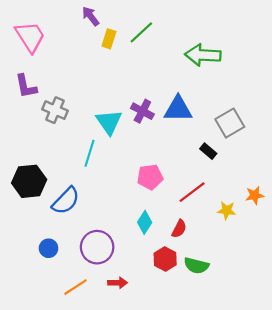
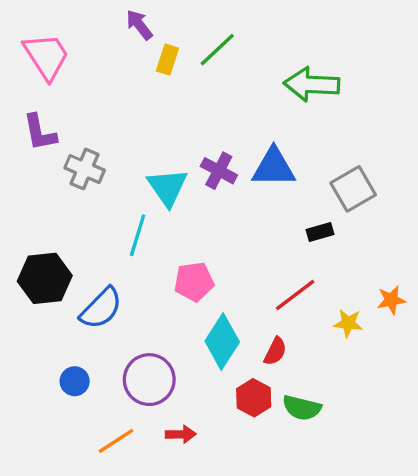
black rectangle: (208, 151) -> (320, 232), turned -56
pink pentagon: (150, 177) -> (194, 282), moved
cyan diamond: (145, 222) -> (222, 341), size x1.5

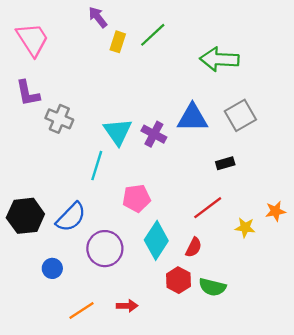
purple cross: (219, 171) -> (154, 134), moved
gray square: (353, 189) -> (240, 115), moved
black hexagon: (45, 278) -> (25, 216), moved
purple circle: (149, 380) -> (105, 249), moved

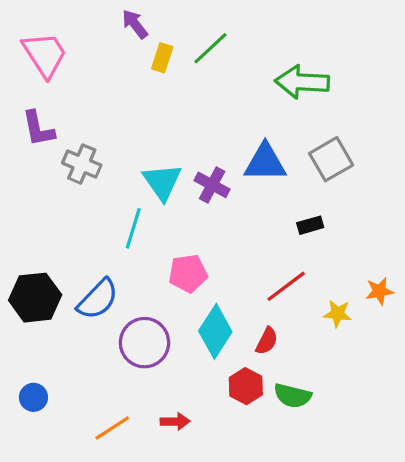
blue circle: (52, 268) -> (33, 397), moved

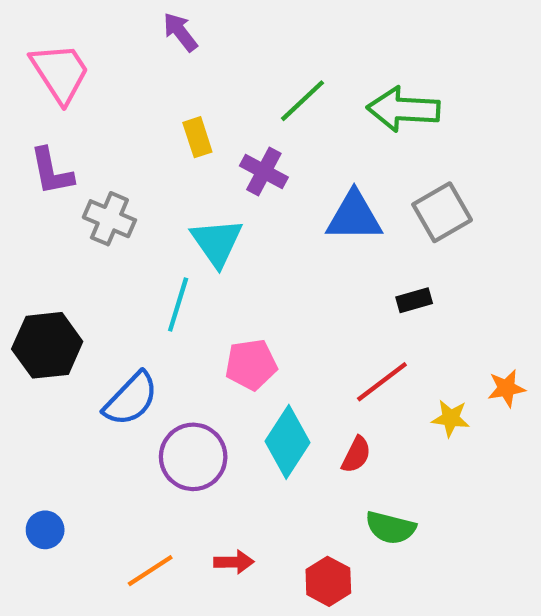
green line: (210, 48) -> (303, 101), moved
yellow rectangle: (162, 58) -> (197, 137), moved, turned -36
purple cross: (212, 185) -> (264, 171), moved
black hexagon: (35, 298) -> (47, 345), moved
red hexagon: (246, 386) -> (328, 581), moved

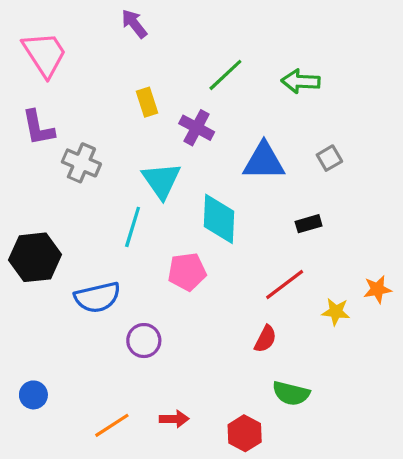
green arrow: (403, 109) -> (301, 81), size x0.7
gray square: (442, 212) -> (329, 158), size x0.6
blue semicircle: (131, 399) -> (97, 297), turned 33
cyan diamond: (288, 442) -> (219, 219), moved, turned -30
purple circle: (193, 457) -> (144, 341), size x0.7

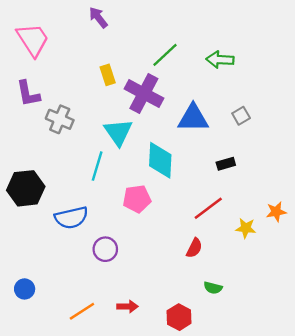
purple cross: (197, 128) -> (144, 94), size x1.5
green semicircle: (291, 393) -> (213, 288), size x0.7

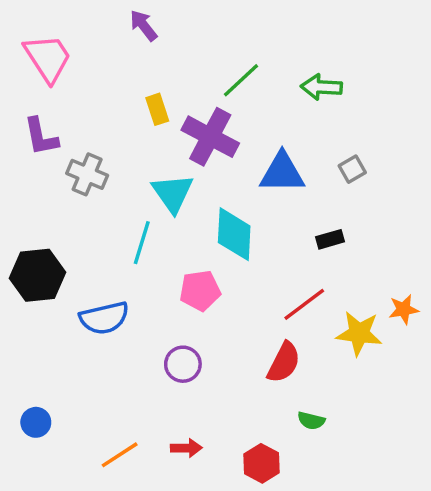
yellow star: (246, 228) -> (359, 333), size x1.5
red semicircle: (194, 248) -> (284, 362), size x1.4
purple circle: (105, 249) -> (183, 364), moved

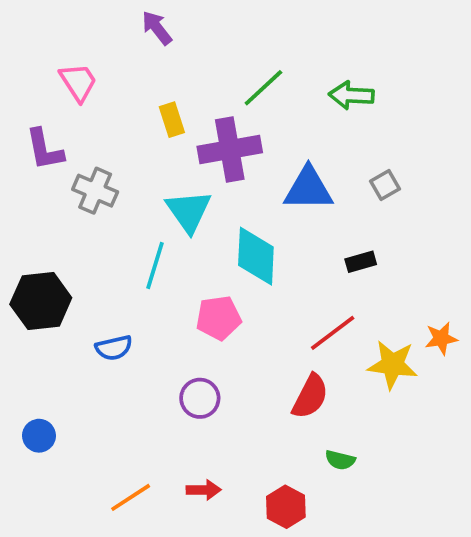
pink trapezoid: (48, 58) -> (78, 82), moved, size x0.7
purple cross: (210, 137) -> (230, 149), turned -38
blue semicircle: (104, 318) -> (114, 348), size x0.7
blue circle: (36, 422) -> (39, 436), moved

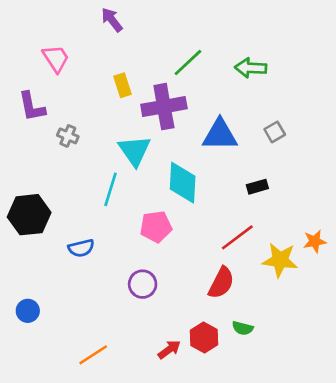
gray cross: (95, 191) -> (68, 136), size x0.7
red arrow: (204, 490) -> (169, 350), moved, turned -35
red hexagon: (286, 507) -> (204, 338), moved

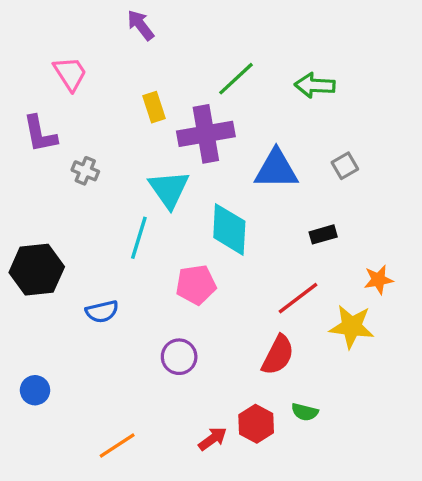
orange star: (315, 241) -> (378, 280), moved

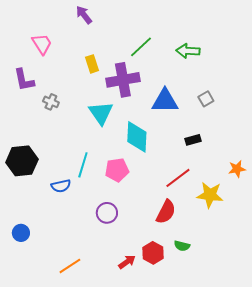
cyan line: (139, 238) -> (83, 165), moved
orange star: (378, 280) -> (237, 169), moved

